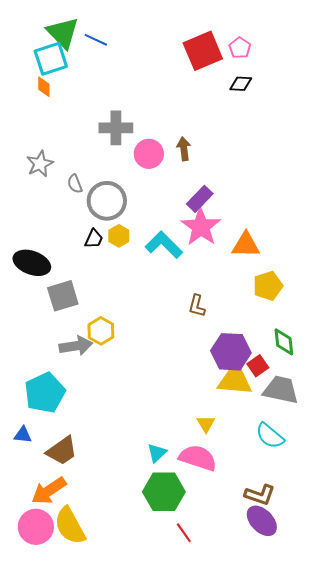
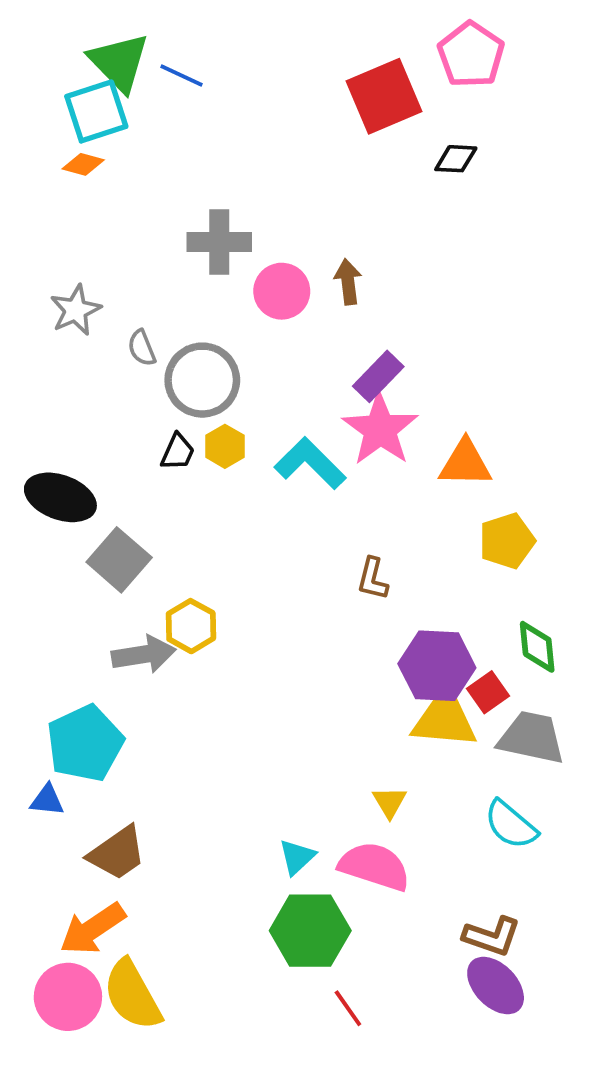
pink pentagon: (240, 48) -> (471, 55), moved, size x1.6
orange diamond: (44, 87) -> (83, 164), turned -75
gray square: (63, 296) -> (119, 560), turned -32
blue triangle: (23, 435) -> (47, 800), moved

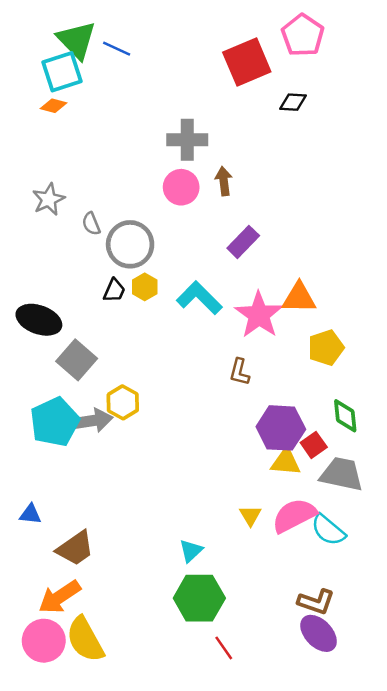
gray cross: (219, 242) -> (187, 140), moved
pink star: (380, 429) -> (259, 315), moved
yellow triangle: (444, 719) -> (286, 462), size x0.7
cyan pentagon: (85, 743) -> (55, 422), moved
pink semicircle: (374, 866) -> (294, 515), moved, turned -45

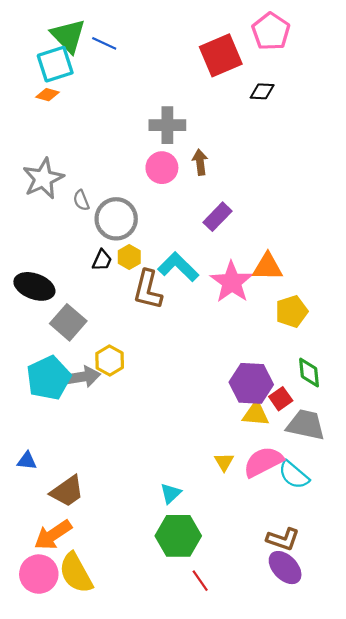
gray star: (49, 199) -> (43, 179), size x1.4
brown L-shape: (239, 372) -> (148, 290), moved, size x1.6

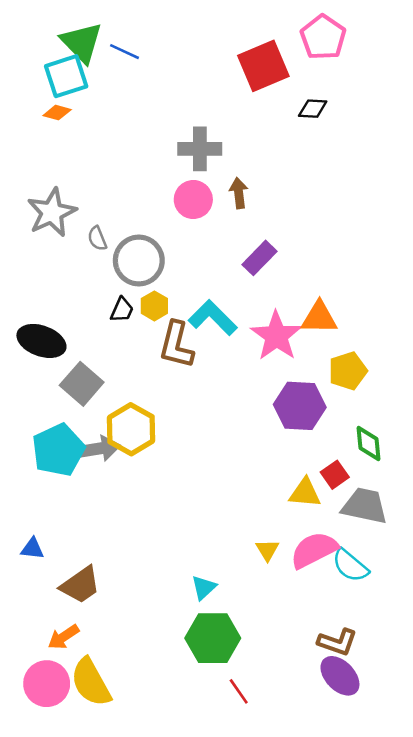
yellow hexagon: (110, 360) -> (131, 429), size x1.4
purple hexagon: (251, 383) -> (300, 406), moved
orange arrow: (53, 535) -> (64, 637), size x0.7

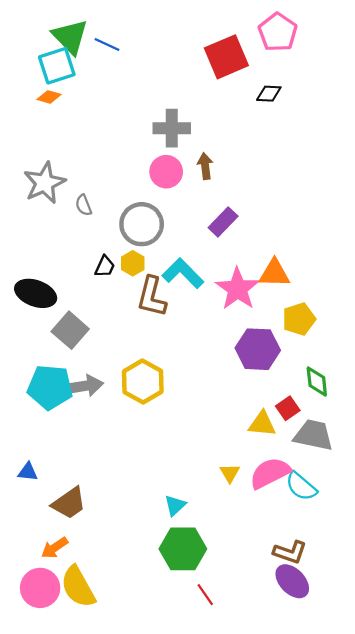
gray circle: (139, 261) -> (142, 224), moved
yellow hexagon: (131, 429) -> (143, 381), moved
cyan pentagon: (58, 450) -> (50, 387), turned 30

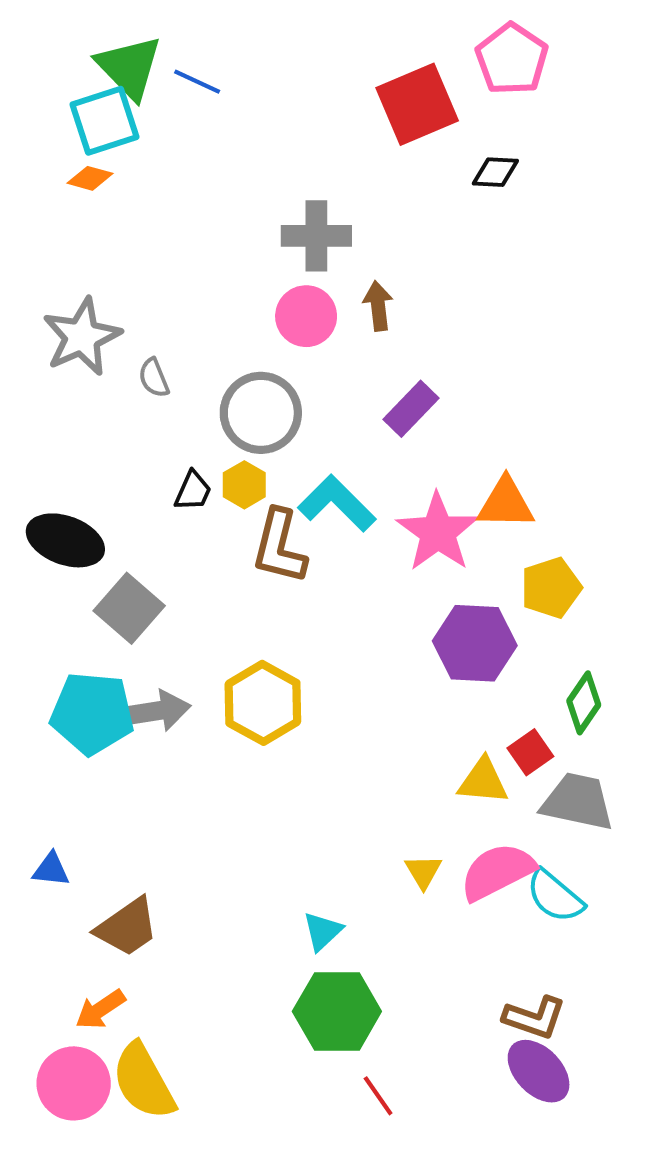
green diamond: (317, 381) -> (584, 703), turned 40

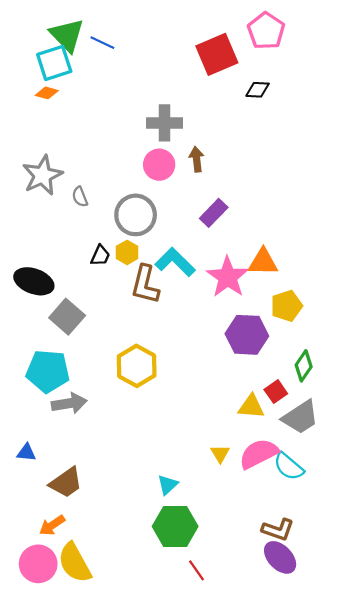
gray arrow: (156, 711) -> (69, 403), moved
gray trapezoid: (578, 802) -> (300, 417), turned 135

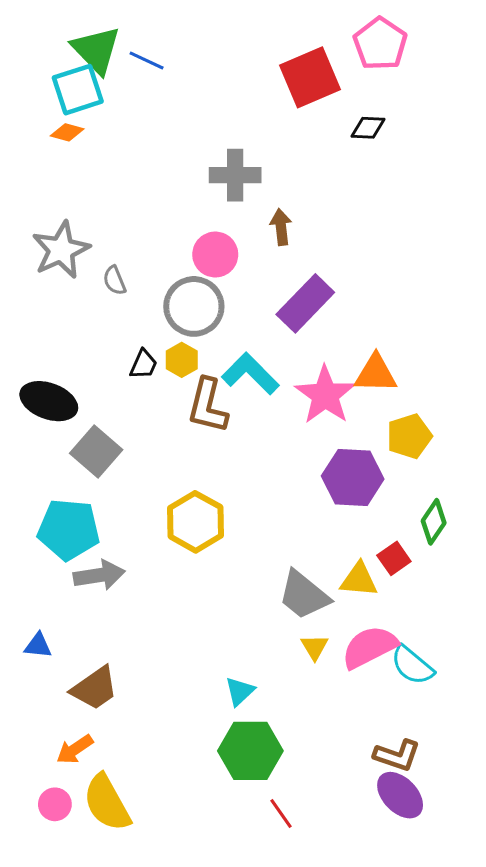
pink circle: (159, 165) -> (215, 255), moved
purple rectangle: (214, 213) -> (305, 303), size x1.4
gray trapezoid: (300, 417) -> (304, 595), moved, turned 72
pink circle: (38, 564) -> (55, 804), size x0.6

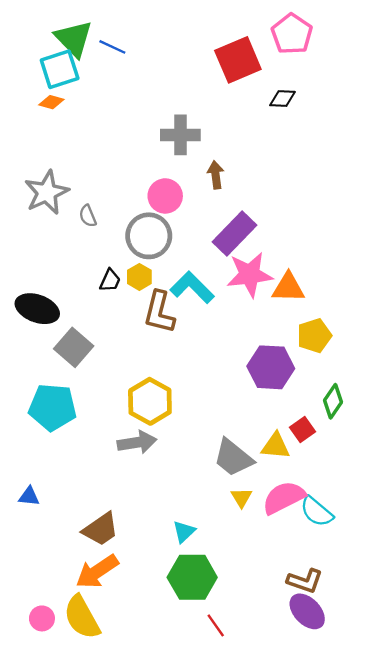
pink star: (325, 395) -> (250, 275), moved, turned 30
gray arrow: (99, 575) -> (137, 442), moved
brown trapezoid: (95, 688) -> (101, 529), moved
orange arrow: (75, 749) -> (97, 571), moved, size x1.5

